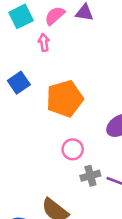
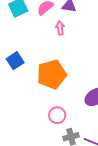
pink arrow: (44, 43) -> (60, 28), moved

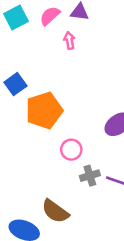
orange pentagon: (52, 74) -> (44, 110), moved

